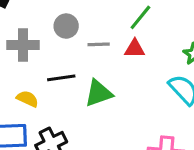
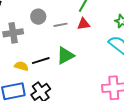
black line: (61, 78) -> (41, 61), moved

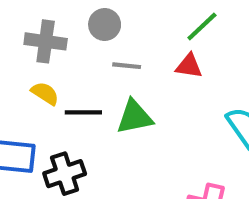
gray line: (60, 25) -> (127, 66), moved
yellow semicircle: (21, 66) -> (45, 93), moved

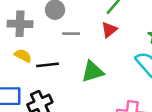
red triangle: (189, 66) -> (109, 30), turned -42
green triangle: (135, 117) -> (93, 72), moved

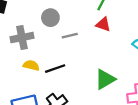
red triangle: (109, 30) -> (103, 24), turned -49
green triangle: (93, 72) -> (105, 79), moved

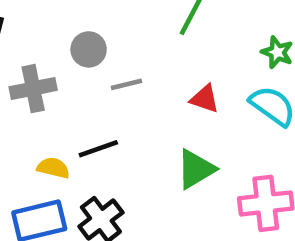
red triangle: (103, 24) -> (205, 99), moved
yellow semicircle: (31, 65) -> (53, 168), moved

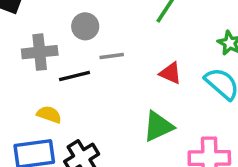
black line: (98, 149) -> (75, 76), moved

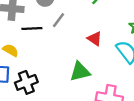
gray line: (112, 56) -> (59, 20), turned -56

